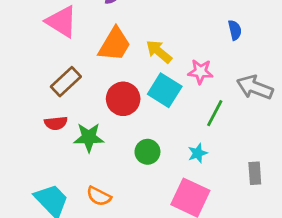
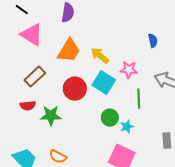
green line: (215, 113) -> (139, 99), turned -30
green circle: (147, 152) -> (110, 118), moved

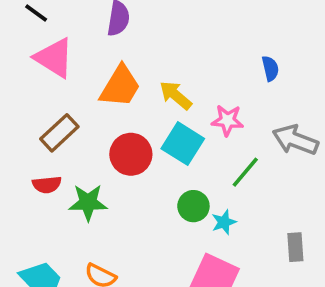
green line: (139, 99) -> (245, 172), turned 42

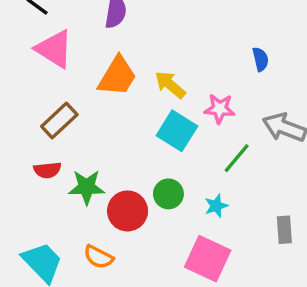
red circle: (131, 154) -> (128, 211), moved
green circle: (193, 206) -> (168, 194), moved

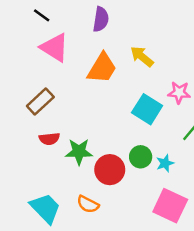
yellow arrow: (170, 85) -> (142, 57), moved
brown rectangle: (59, 121) -> (40, 102), moved
cyan star: (216, 206) -> (165, 163), moved

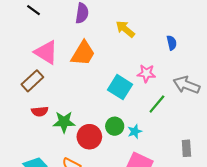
pink triangle: (54, 48) -> (46, 52), moved
yellow arrow: (142, 57) -> (125, 29), moved

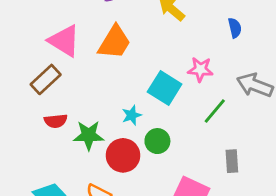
cyan star: (135, 131) -> (132, 115), moved
gray rectangle: (186, 148) -> (232, 161), moved

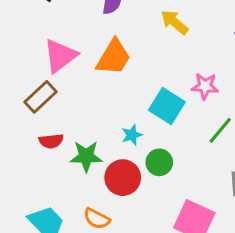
pink triangle: (64, 41) -> (60, 56), turned 51

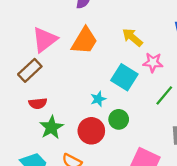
yellow arrow: (174, 22) -> (132, 37), moved
green star: (86, 156) -> (51, 127), moved, turned -30

